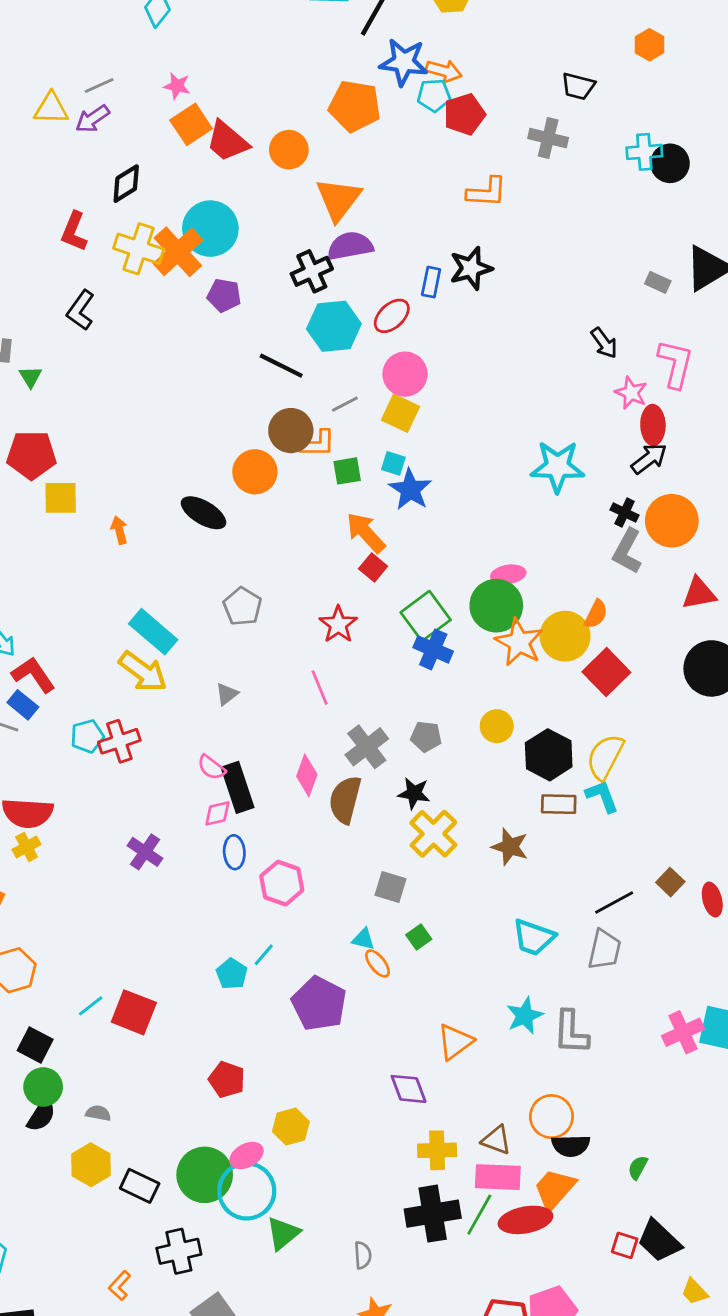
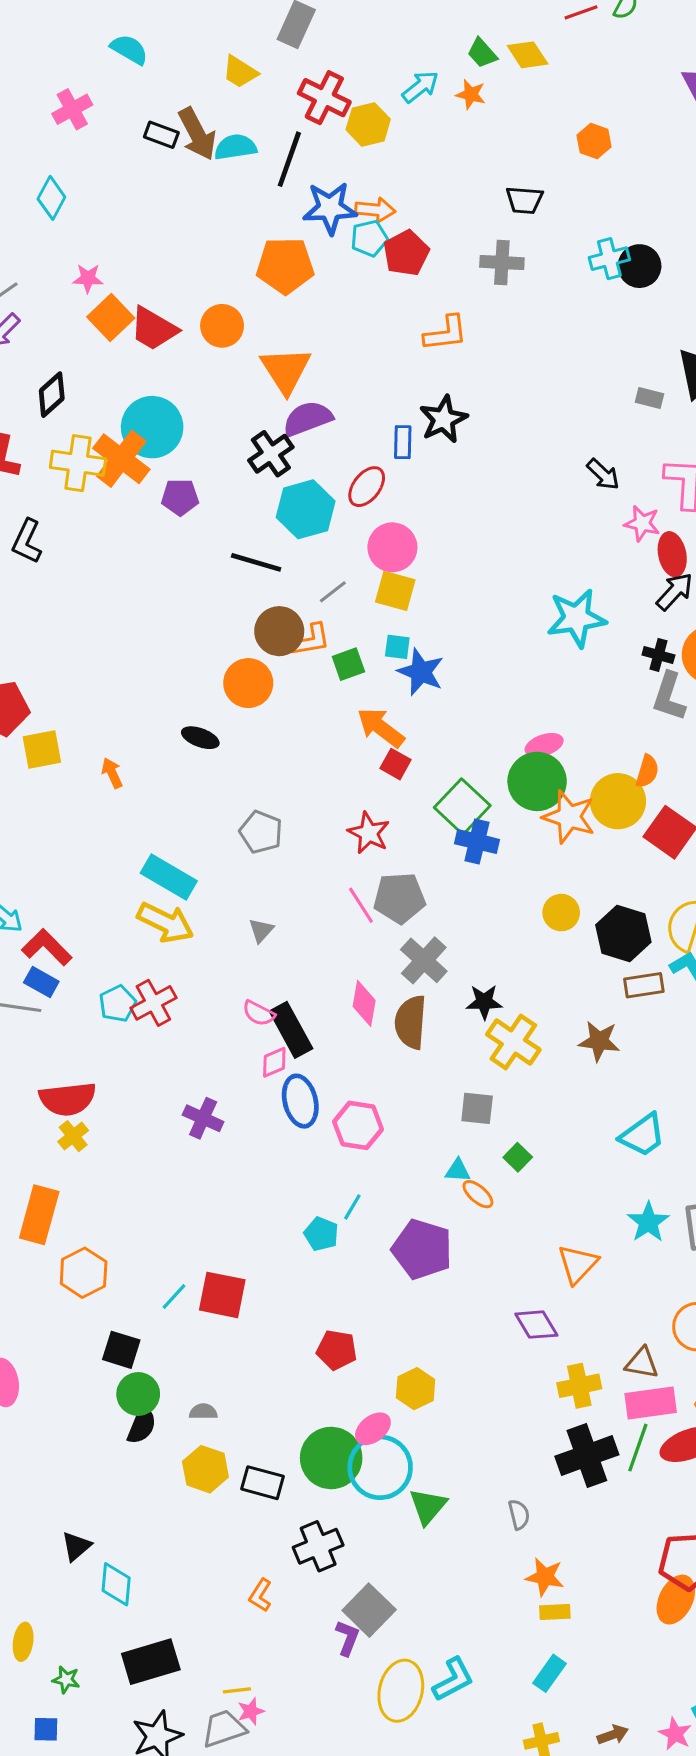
black ellipse: (204, 513) -> (200, 738), size x0.7
gray pentagon: (426, 737) -> (399, 898), moved, size x1.5
blue ellipse: (234, 852) -> (300, 1101), size x1.4
cyan trapezoid: (534, 937) -> (643, 1135), turned -45

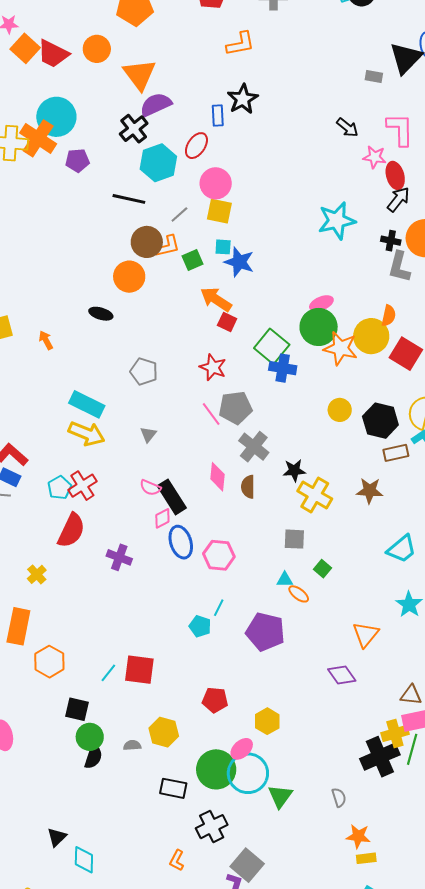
brown semicircle: (411, 1022) -> (248, 487), size x0.7
red semicircle: (68, 1099) -> (71, 530), moved, turned -54
yellow cross: (579, 1386) -> (395, 733), moved
yellow hexagon: (205, 1469) -> (164, 732), moved

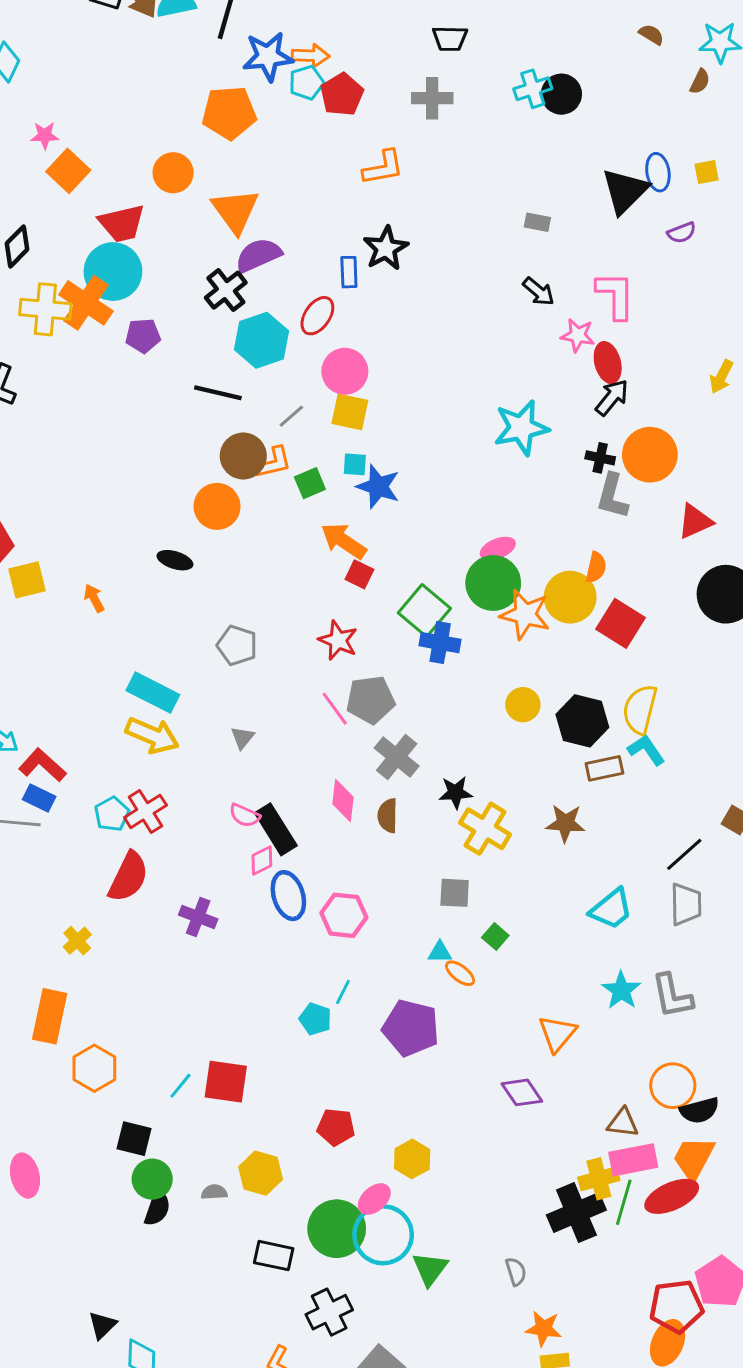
red trapezoid: (53, 54) -> (122, 223), moved, turned -40
gray rectangle: (374, 76) -> (537, 222), moved

